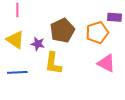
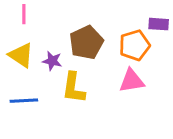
pink triangle: (106, 63) -> (132, 81), moved, turned -36

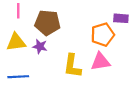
brown pentagon: (86, 42) -> (47, 23), moved, turned 30
yellow triangle: (21, 55) -> (16, 42), turned -42
yellow L-shape: (74, 88) -> (72, 66), moved

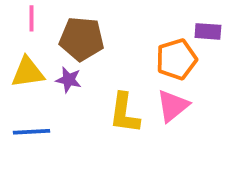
pink triangle: (100, 62) -> (173, 106), turned -30

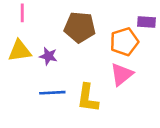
brown pentagon: (82, 39) -> (80, 27), moved
yellow L-shape: (124, 113) -> (88, 98), moved
blue line: (31, 132) -> (52, 93), moved

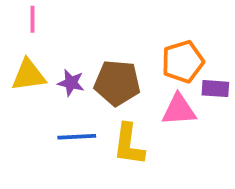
purple rectangle: (146, 22) -> (215, 89), moved
brown pentagon: (80, 27) -> (117, 83), moved
pink triangle: (122, 74) -> (179, 110), turned 35

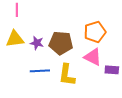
purple rectangle: (215, 89) -> (112, 70), moved
pink triangle: (179, 110) -> (93, 57), turned 30

